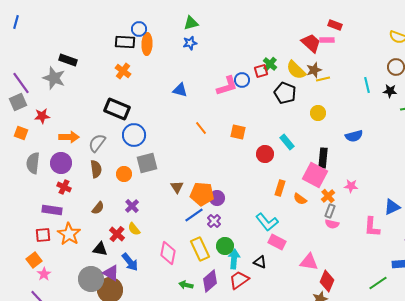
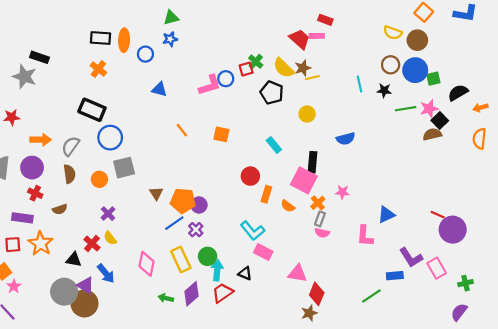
blue circle: (139, 29) -> (145, 54), moved
red circle: (265, 154) -> (250, 176), moved
brown semicircle: (98, 208) -> (60, 209), moved, turned 32

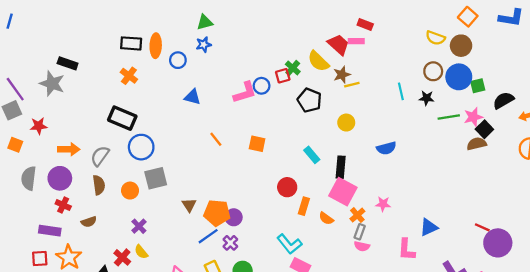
yellow semicircle: (284, 68) -> (318, 61), moved
black rectangle: (312, 162) -> (341, 167), moved

